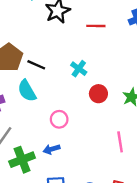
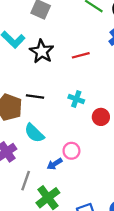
black line: (36, 65) -> (35, 97), moved
blue arrow: (52, 149) -> (55, 164), moved

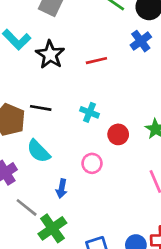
pink circle: (71, 151) -> (92, 163), moved
blue arrow: (55, 164) -> (62, 189), turned -49
gray line: (26, 181) -> (27, 207), turned -72

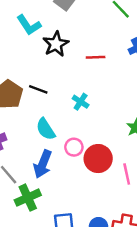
red circle: (118, 134) -> (98, 159), moved, size x1.5
cyan semicircle: (39, 151) -> (46, 129), moved
blue arrow: (62, 189) -> (43, 164), size x1.6

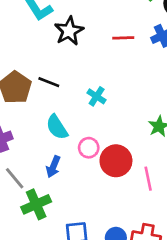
red line: (96, 57) -> (123, 38), moved
blue arrow: (43, 164) -> (53, 167), size x0.7

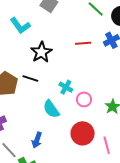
black star: (69, 31) -> (41, 52), moved
cyan semicircle: (57, 127) -> (51, 109), moved
pink circle: (89, 148) -> (84, 99), moved

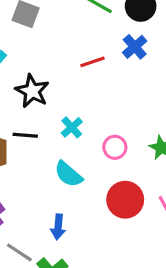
cyan cross: (66, 87) -> (72, 127), moved, turned 32

